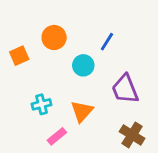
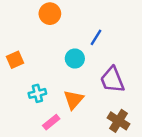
orange circle: (54, 38) -> (50, 14), moved
orange square: (19, 56) -> (15, 60), moved

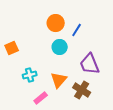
orange circle: (50, 14) -> (56, 23), moved
brown cross: (118, 121) -> (82, 90), moved

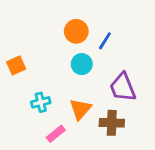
brown cross: (82, 90) -> (112, 123), turned -30

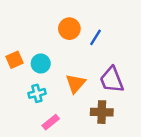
cyan circle: (82, 64) -> (41, 64), moved
orange triangle: (80, 109) -> (76, 83), moved

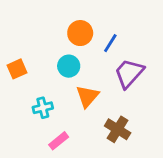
cyan circle: (41, 64) -> (69, 66), moved
purple trapezoid: (112, 80) -> (129, 73), moved, turned 64
brown cross: (102, 112) -> (118, 129), turned 30

